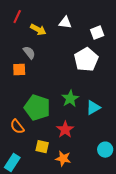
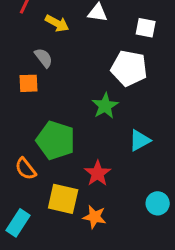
white square: (97, 33) -> (146, 28), turned 32
white pentagon: (86, 60) -> (129, 68), turned -30
green star: (70, 99) -> (105, 106), moved
yellow square: (42, 147) -> (63, 199), size x1.5

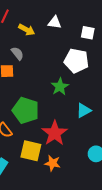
red star: (98, 173) -> (55, 133), size x1.4

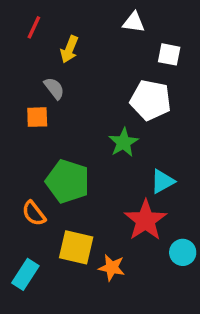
white triangle: (55, 22) -> (134, 22), moved
yellow arrow: (27, 30) -> (69, 49), turned 84
red star: (55, 133) -> (145, 220), moved

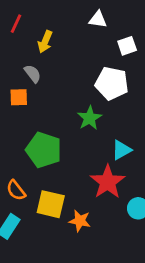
white square: (169, 54) -> (127, 46), turned -30
orange semicircle: (34, 213) -> (16, 190), moved

